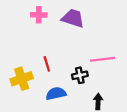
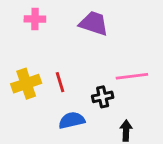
pink cross: (39, 15) -> (35, 19), moved
yellow cross: (22, 79) -> (26, 84), moved

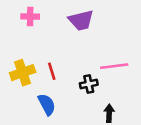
purple trapezoid: (94, 23) -> (81, 20), turned 148
blue semicircle: (72, 120) -> (47, 104), moved, turned 75

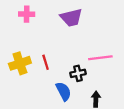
blue semicircle: (47, 104) -> (63, 91), moved

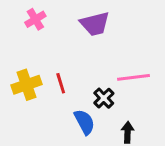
pink cross: (27, 14) -> (35, 19), turned -32
black cross: (78, 73) -> (104, 98), turned -32

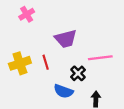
purple trapezoid: (95, 24) -> (66, 39), moved
blue semicircle: (84, 122) -> (63, 91), turned 138

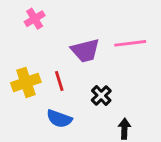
pink line: (100, 58) -> (130, 43), moved
blue semicircle: (63, 91) -> (59, 119), moved

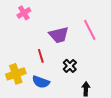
pink line: (130, 43) -> (90, 30), turned 70
yellow cross: (26, 82) -> (16, 74), moved

